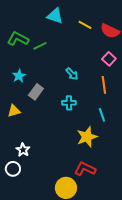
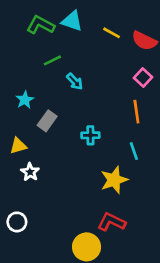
green L-shape: (18, 39) -> (41, 25), moved
cyan arrow: (72, 74) -> (75, 81), moved
white star: (23, 150) -> (30, 172), moved

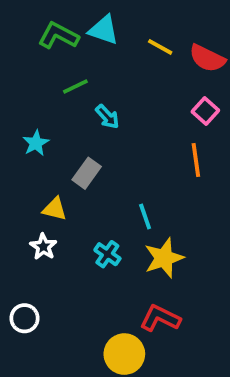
gray rectangle: (47, 121) -> (87, 173), moved
cyan cross: (90, 135) -> (107, 254), moved, turned 36
yellow triangle: (18, 146) -> (55, 209), moved, turned 30
cyan line: (134, 151) -> (145, 217), moved

